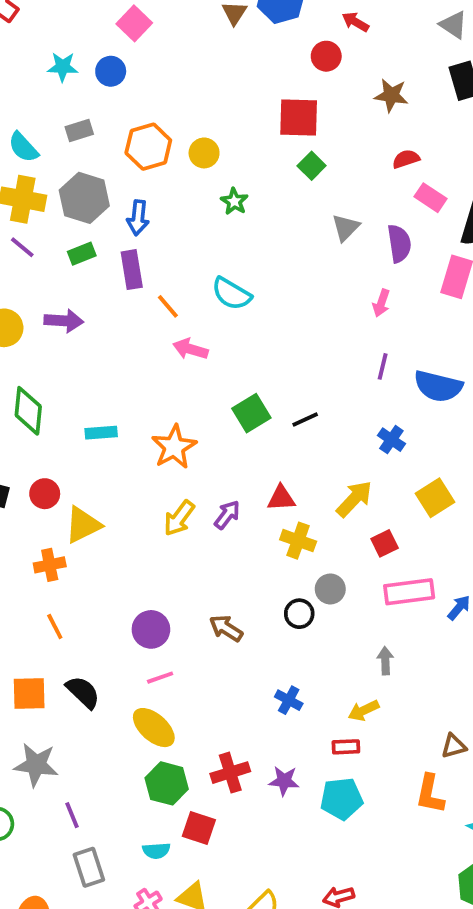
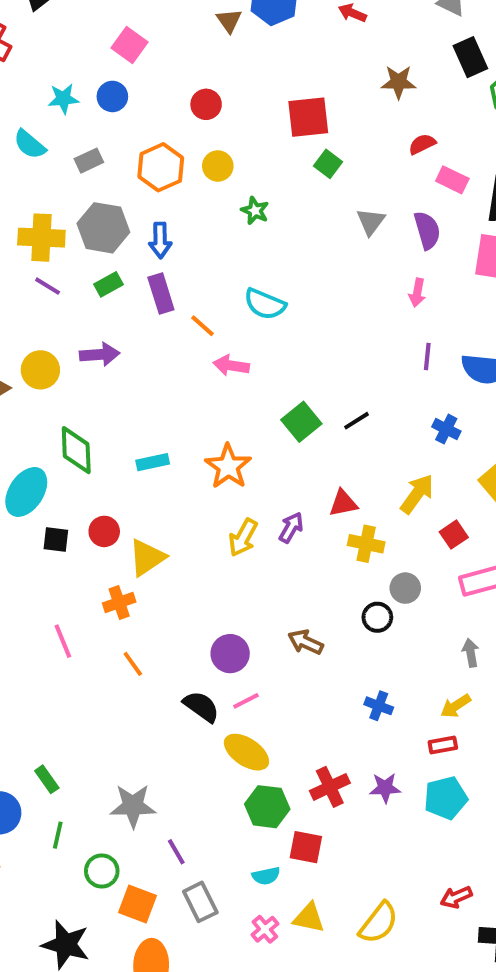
red circle: (326, 56) -> (206, 104), moved
cyan semicircle: (23, 147) -> (30, 144), moved
black semicircle: (83, 692) -> (201, 707), moved
orange square: (29, 694) -> (137, 904), moved, turned 30

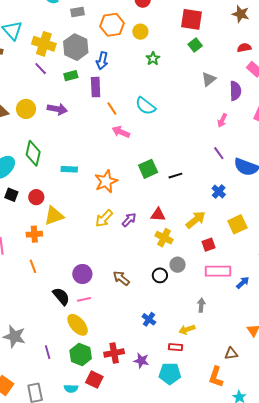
purple line: (427, 356) -> (219, 153), turned -56
purple line: (176, 852) -> (48, 352), moved

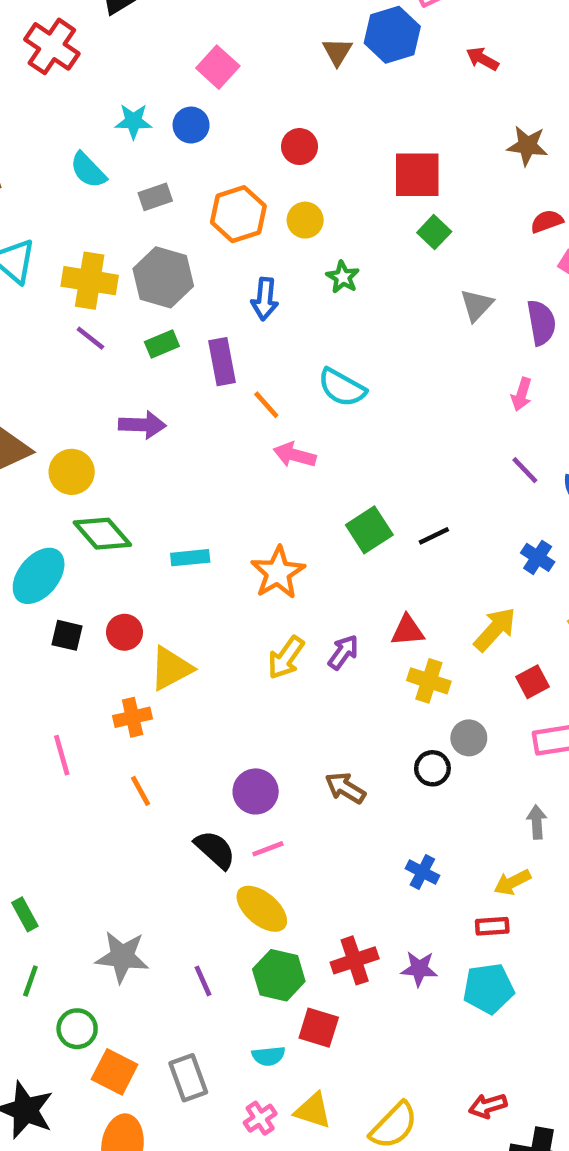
blue arrow: (102, 61) -> (265, 299), moved
yellow circle: (26, 109) -> (72, 472), moved
green diamond: (33, 153) -> (102, 534), turned -45

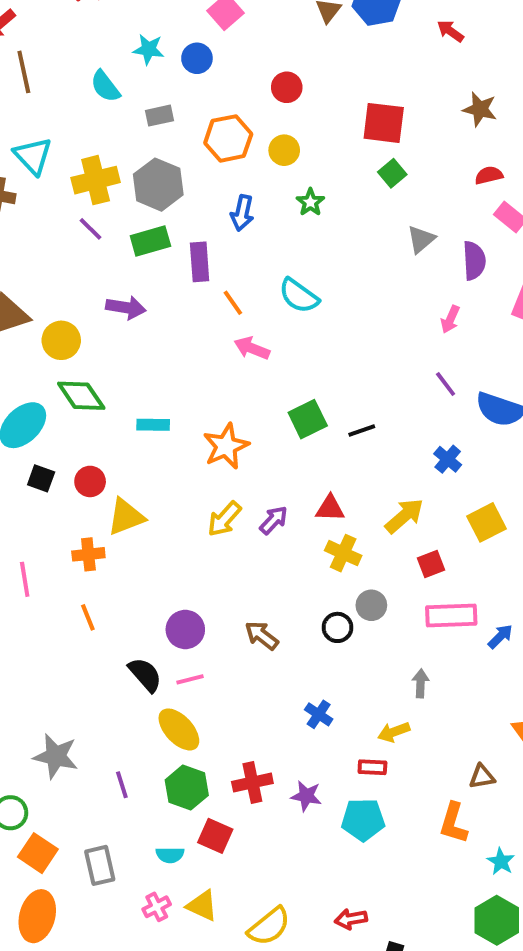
yellow cross: (90, 281) -> (96, 180), turned -30
green rectangle: (162, 344) -> (150, 241), size x1.4

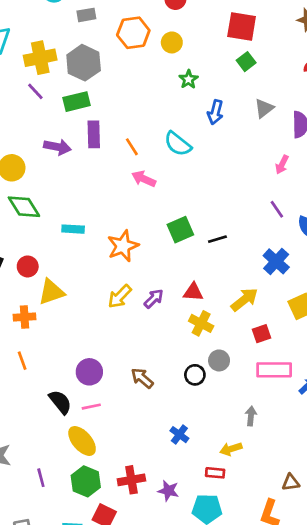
blue arrow: (242, 213) -> (215, 112), moved
purple rectangle: (200, 262) -> (94, 134), moved
blue cross: (448, 459) -> (276, 261), size x1.4

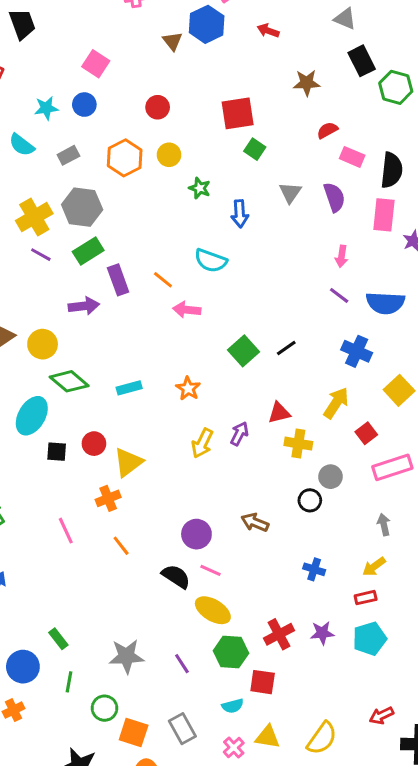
pink arrow: (282, 165) -> (342, 256), moved
orange star: (123, 246) -> (188, 388), size x0.7
pink line: (91, 407) -> (211, 570), turned 54

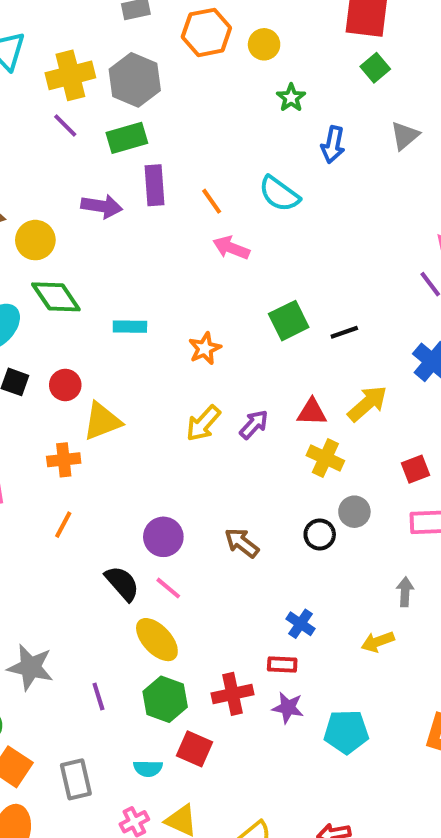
yellow arrow: (336, 403) -> (367, 404), moved
orange line: (121, 546) -> (63, 525), turned 50
red rectangle: (366, 598) -> (282, 664), moved

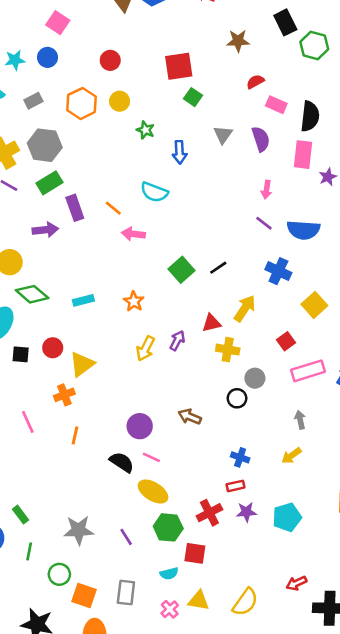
gray rectangle: (76, 779) -> (126, 593), turned 35

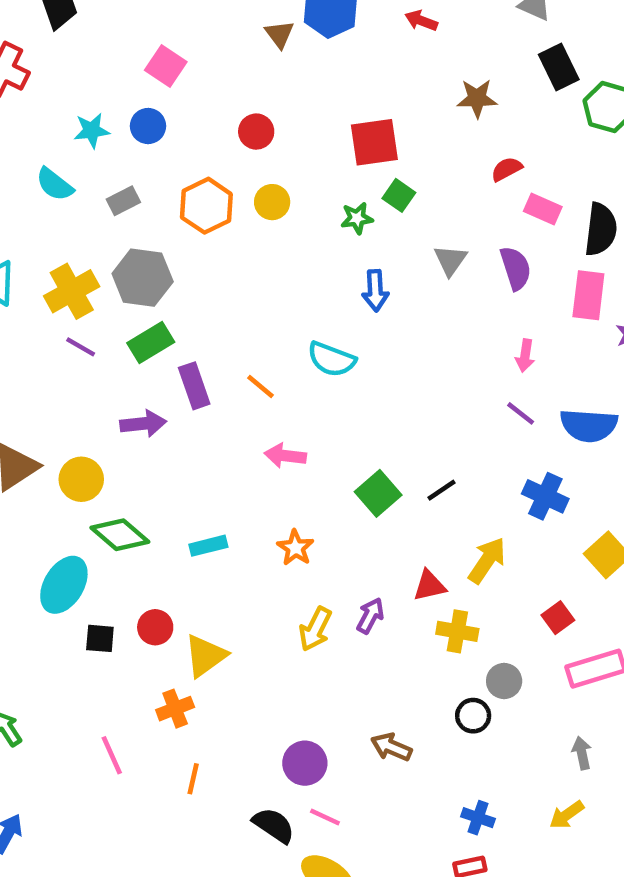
green star: (145, 130) -> (357, 218), moved, turned -30
pink arrow: (133, 234) -> (285, 456), moved

